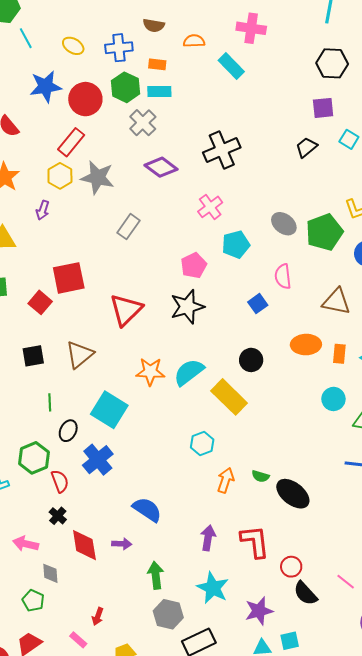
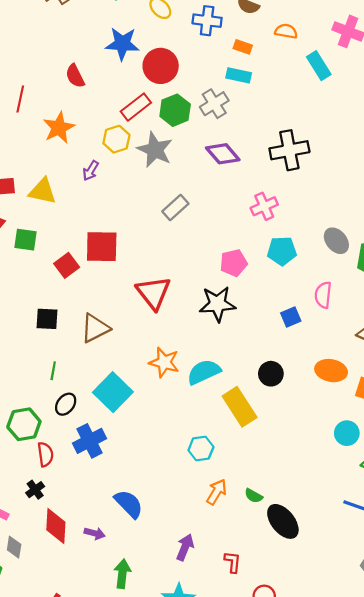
green hexagon: (126, 87) -> (175, 110), moved
red triangle: (126, 310) -> (153, 293), turned -36
red L-shape: (255, 542) -> (233, 562), size x0.6

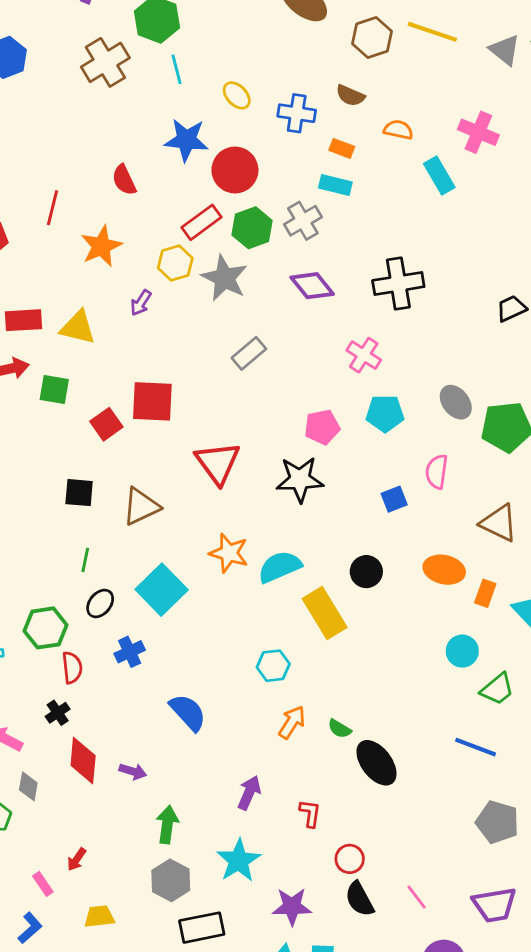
pink cross: (264, 206) -> (364, 355), turned -35
blue cross: (90, 441) -> (130, 652), size x0.7
blue semicircle: (129, 504) -> (188, 712), moved

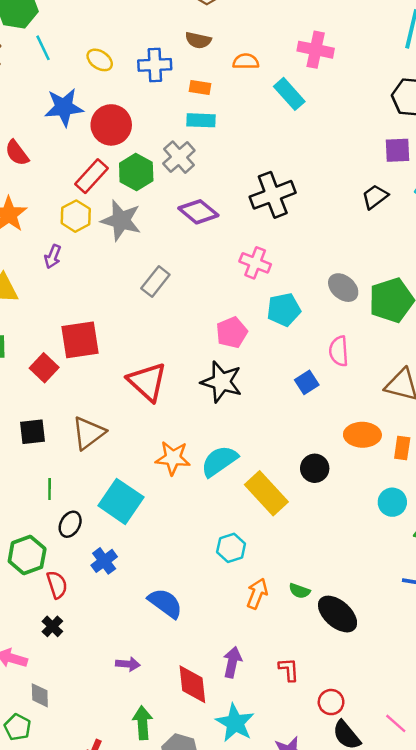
black star: (300, 479) -> (222, 382), turned 30
black circle: (366, 572) -> (315, 468), moved
red diamond: (83, 761) -> (192, 684), moved
green arrow: (167, 825) -> (143, 723), moved

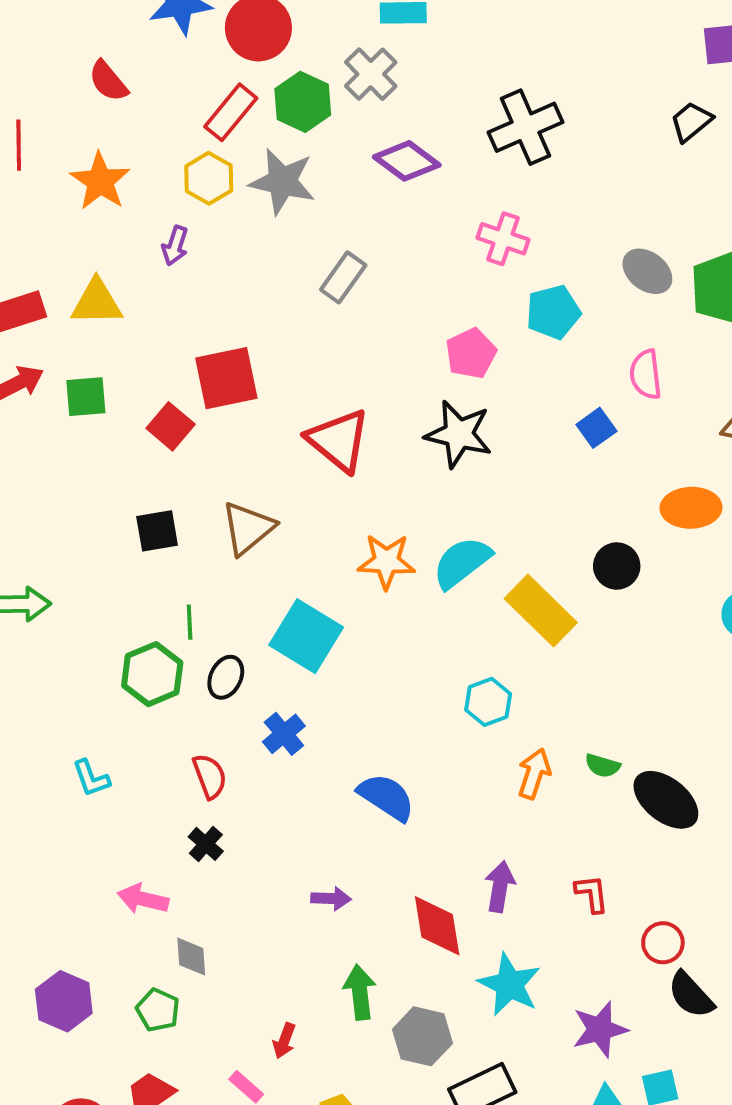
green hexagon: (27, 555) -> (152, 674), moved

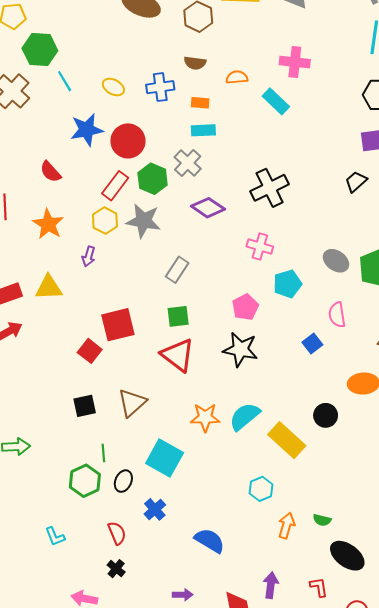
green square: (86, 397) -> (178, 316), moved
black ellipse: (666, 800) -> (347, 556), moved

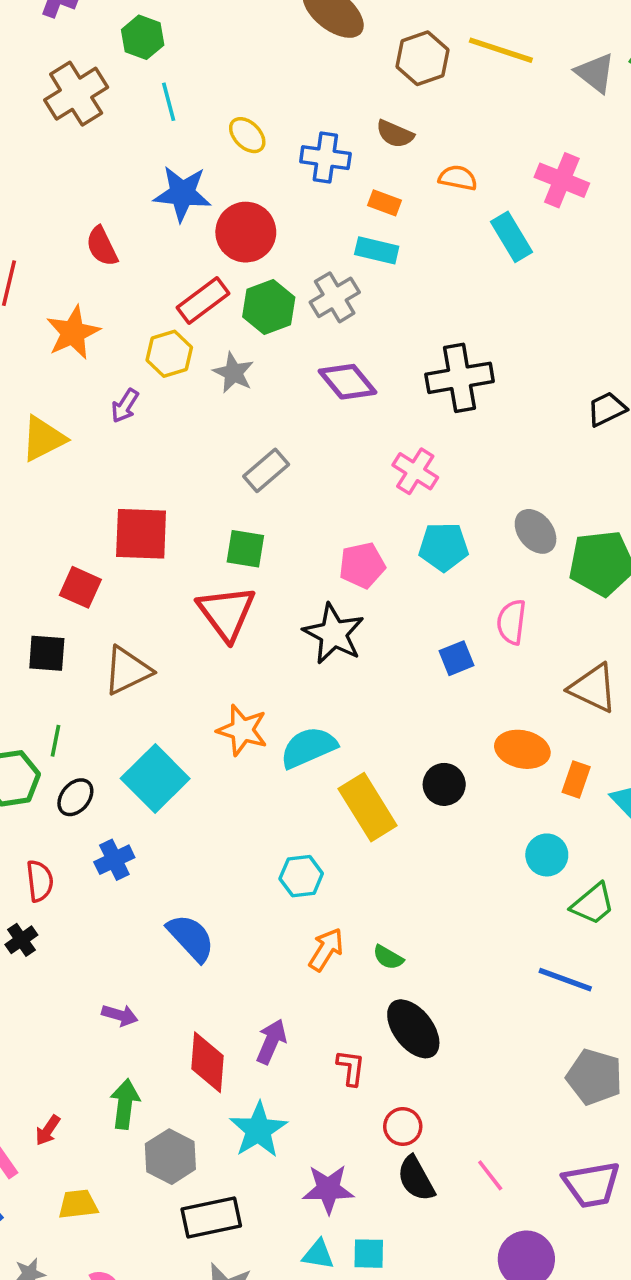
green hexagon: (40, 49) -> (143, 37), size x0.7
gray star: (143, 221) -> (233, 373), size x0.7
yellow triangle: (49, 288) -> (43, 439), turned -40
red square: (90, 351) -> (80, 587), moved, turned -30

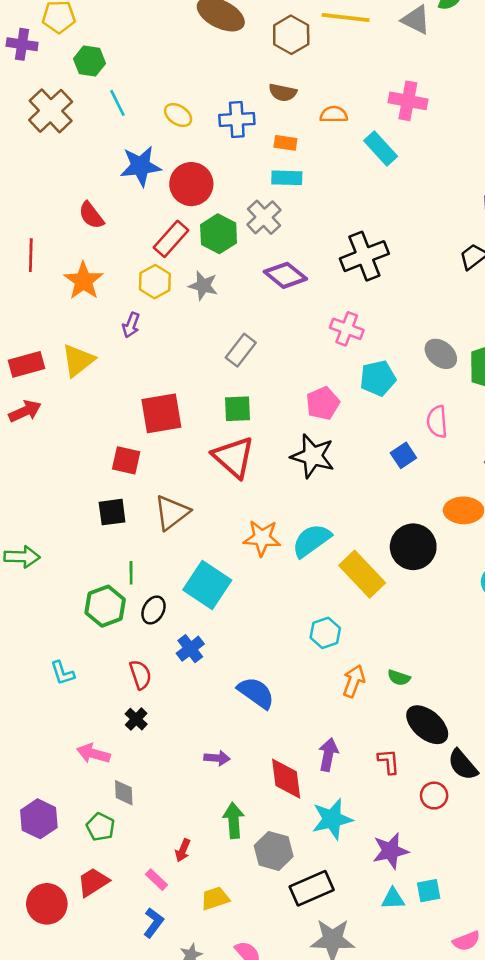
black circle: (444, 784) -> (413, 547), size x1.5
cyan star: (258, 1130) -> (332, 819), turned 30
black semicircle: (416, 1179) -> (463, 765), moved

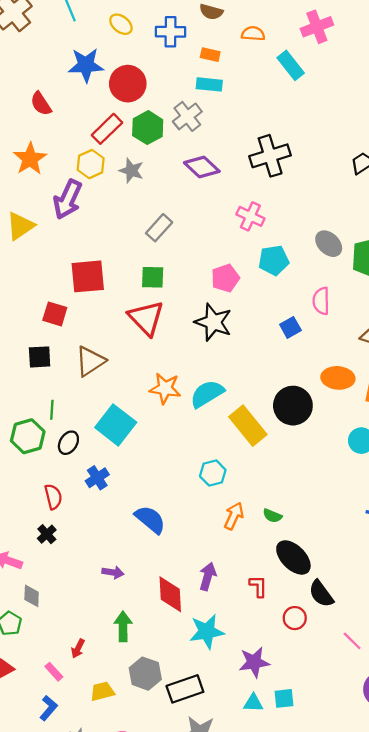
pink cross: (408, 101) -> (317, 27), turned -36
purple arrow: (131, 325) -> (68, 199), size x1.8
gray hexagon: (274, 851) -> (145, 674), moved

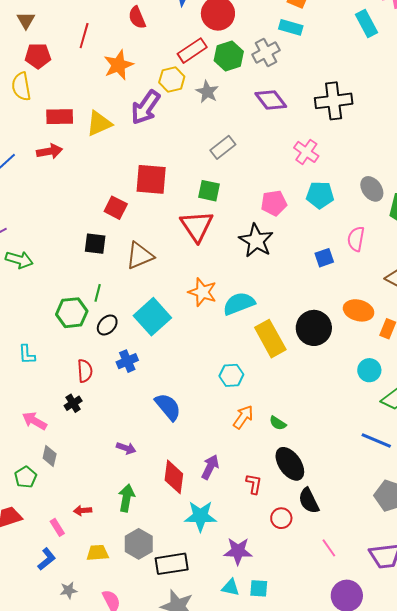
red arrow: (78, 649) -> (83, 511), turned 48

